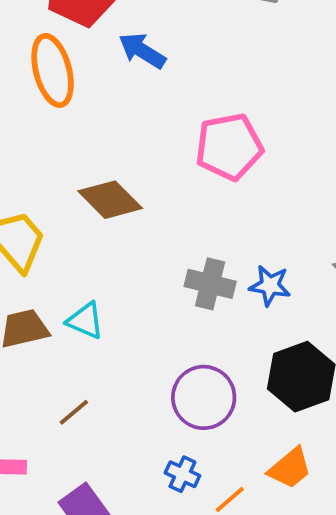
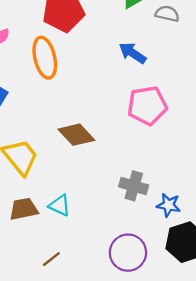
blue arrow: (142, 51) -> (133, 53), moved
blue star: (270, 286) -> (169, 205), moved

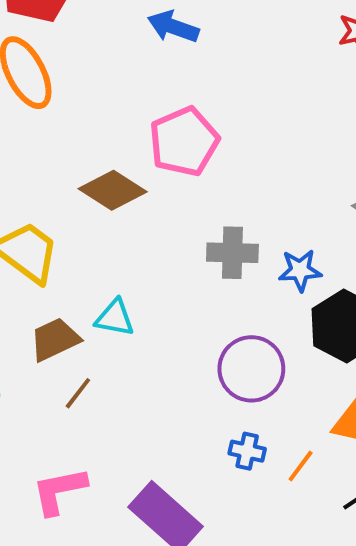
pink pentagon: (147, 106) -> (184, 142), moved
brown line: (51, 259) -> (78, 393), moved

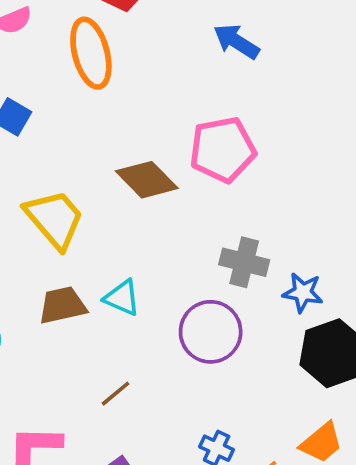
purple circle: (251, 369) -> (211, 332), moved
brown line: (78, 393) -> (116, 394), moved

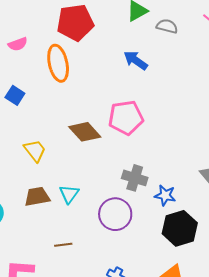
yellow trapezoid: (55, 219) -> (35, 151), size x0.7
cyan triangle: (122, 298) -> (69, 194), turned 40
brown line: (116, 394) -> (63, 245), turned 30

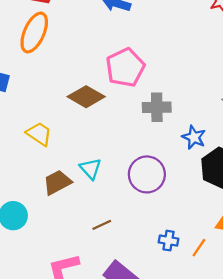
orange ellipse: (58, 63) -> (34, 33), turned 54
gray cross: (135, 178) -> (157, 107), moved
blue star: (165, 195) -> (194, 137), turned 30

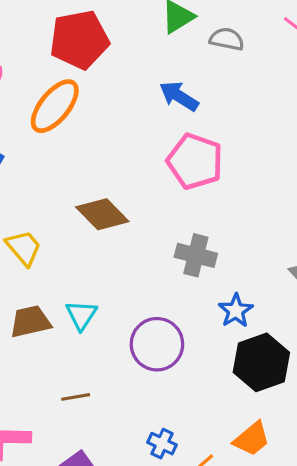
pink pentagon: (125, 67) -> (195, 161), moved, turned 30

